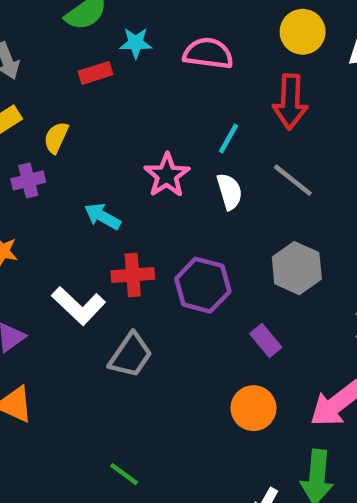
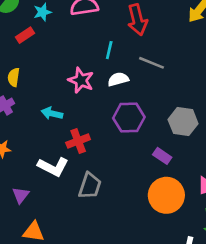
white semicircle: (229, 191) -> (118, 79), turned -72
gray hexagon: (297, 268) -> (183, 122), moved
purple hexagon: (203, 285) -> (129, 118), moved
orange circle: (253, 408) -> (166, 195), size x1.4

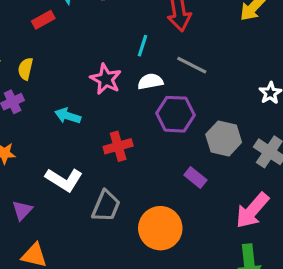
purple hexagon: (129, 118) -> (175, 114), moved
red cross: (78, 141) -> (118, 146), moved
orange circle: (166, 195) -> (160, 228), moved

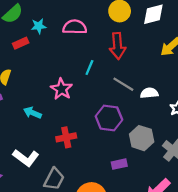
white semicircle: (150, 81) -> (149, 93), moved
purple rectangle: (195, 177) -> (119, 164), turned -56

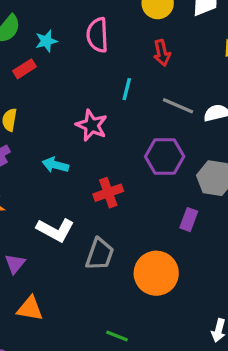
pink semicircle: (75, 27) -> (97, 35), turned -85
red arrow: (118, 46) -> (162, 53), size x0.7
purple rectangle: (119, 164) -> (189, 220), turned -49

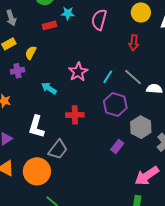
cyan line: (127, 89) -> (108, 77), moved
white L-shape: (55, 230) -> (36, 127), turned 60
orange circle: (156, 273) -> (37, 171), moved

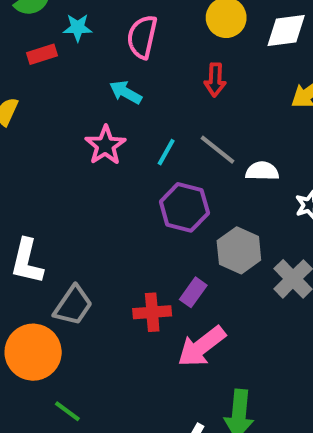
cyan arrow: (49, 88) -> (126, 92), moved
red cross: (75, 115) -> (152, 312), moved
pink arrow: (147, 176) -> (202, 346), moved

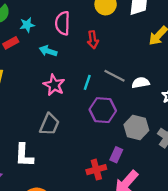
red arrow: (215, 80) -> (93, 40), moved
cyan arrow: (126, 92) -> (48, 51), moved
gray trapezoid: (73, 305) -> (49, 124), moved

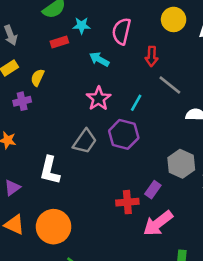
gray line: (115, 76) -> (170, 85), moved
purple hexagon: (103, 110) -> (124, 134), moved

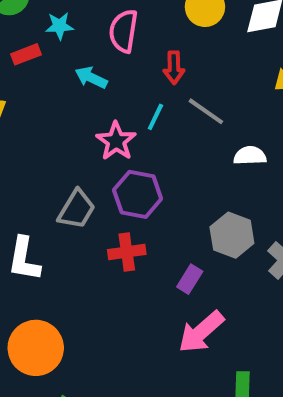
pink star: (99, 99) -> (116, 141), moved
cyan line: (136, 103) -> (155, 117), moved
red cross: (127, 202) -> (127, 252), moved

